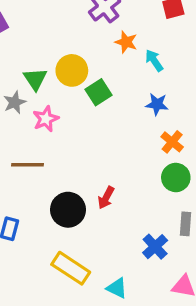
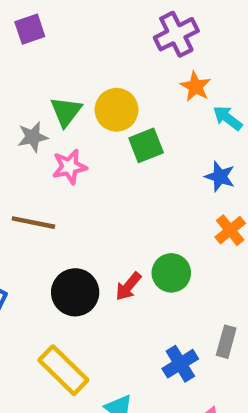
cyan arrow: (154, 60) -> (228, 118), turned -30
green circle: (176, 178) -> (171, 273), moved

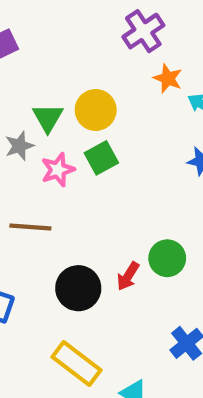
green square: (146, 145) -> (101, 158), moved

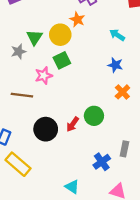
orange star: (168, 78) -> (77, 19), moved
pink star: (58, 170) -> (44, 76), moved
yellow rectangle: (76, 364) -> (18, 164), moved

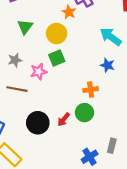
orange star: (77, 19) -> (69, 12), moved
cyan arrow: (117, 35) -> (111, 37), size x1.5
green triangle: (35, 37) -> (25, 27), moved
gray star: (19, 51) -> (15, 60), moved
orange cross: (122, 92) -> (91, 90), moved, turned 32

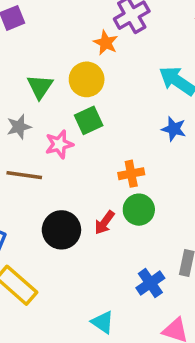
green triangle: (25, 27) -> (40, 87), moved
orange cross: (91, 90) -> (131, 174), moved

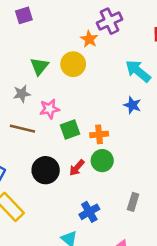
green square: (89, 120) -> (70, 129), moved
blue cross: (150, 283) -> (89, 212), moved

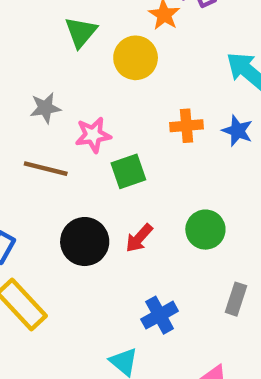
green triangle: (39, 66) -> (81, 32), moved
orange cross: (99, 134) -> (187, 126), moved
green circle: (102, 161) -> (205, 230), moved

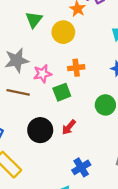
gray star: (45, 108) -> (17, 60), size x1.5
orange cross: (187, 126) -> (76, 68), moved
green circle: (205, 230) -> (105, 105), moved

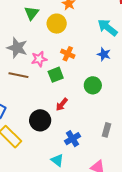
gray star: (17, 60) -> (17, 48), turned 30
orange cross: (76, 68) -> (68, 54), turned 32
black circle: (40, 130) -> (40, 120), moved

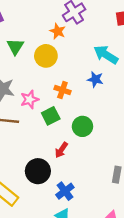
blue star: (104, 54) -> (95, 79), moved
green circle: (93, 85) -> (82, 126), moved
blue cross: (72, 139) -> (65, 191), moved

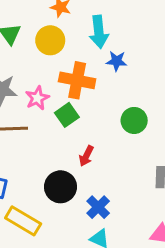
cyan arrow: (106, 55) -> (99, 32), moved, turned -120
orange cross: (62, 90) -> (77, 80), size x1.6
green circle: (82, 126) -> (134, 120), moved

